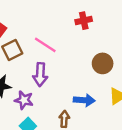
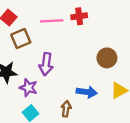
red cross: (84, 21) -> (79, 16), moved
pink line: (45, 45) -> (52, 21), moved, turned -40

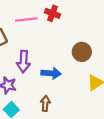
red cross: (79, 16) -> (53, 13), turned 32
blue arrow: (87, 92) -> (51, 73), moved

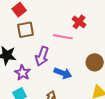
pink line: (26, 19) -> (63, 37), moved

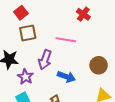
red cross: (79, 22) -> (83, 14), moved

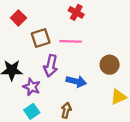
red cross: (83, 14) -> (76, 12), moved
brown square: (28, 33) -> (41, 38), moved

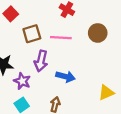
brown circle: (110, 65) -> (98, 33), moved

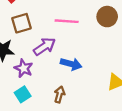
brown square: (32, 34) -> (21, 23), moved
purple arrow: (41, 61) -> (44, 47), turned -138

